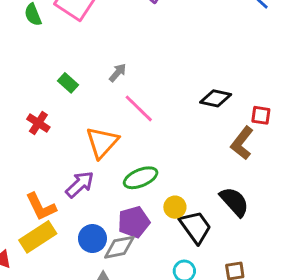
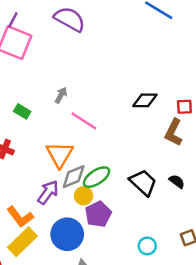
black semicircle: (234, 202) -> (177, 181), size x0.6
yellow circle: (175, 207) -> (83, 196), moved
black trapezoid: (195, 227) -> (143, 183), moved
blue circle: (92, 239) -> (67, 234), size x1.4
gray diamond: (119, 247) -> (74, 177), moved

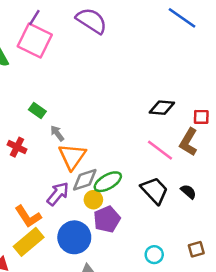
gray arrow: (61, 95) -> (57, 133), moved, turned -70
pink line: (84, 121) -> (160, 150), moved

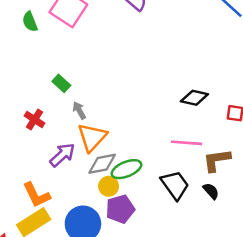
brown L-shape: (188, 142) -> (217, 160), moved, turned 44
pink line: (160, 150) -> (187, 143), turned -40
purple arrow: (58, 194) -> (62, 155), moved

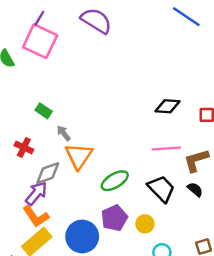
purple arrow: (62, 155) -> (36, 193), moved
gray diamond: (102, 164) -> (48, 173), moved
yellow circle: (109, 186) -> (145, 224), moved

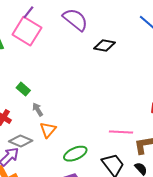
black diamond: (167, 106) -> (105, 45), moved
orange triangle: (79, 156) -> (48, 130), size x0.7
gray diamond: (48, 173) -> (21, 141), turned 35

